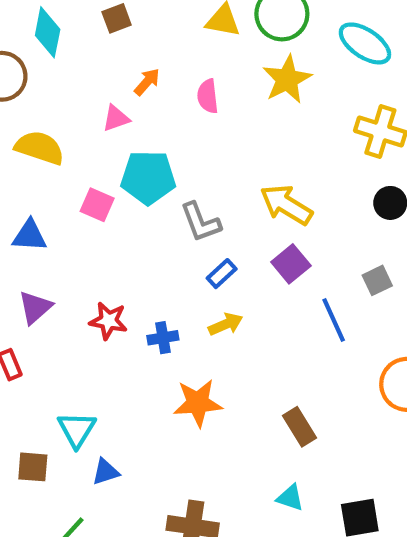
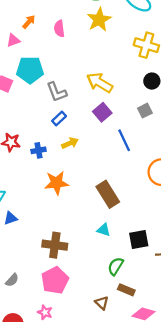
blue rectangle: (222, 274) -> (59, 118), moved
gray square: (377, 280) -> (145, 111), moved
brown rectangle: (300, 427) -> (108, 194), size x1.4

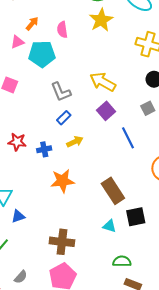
cyan pentagon: (30, 70) -> (42, 54), moved
black square: (139, 239) -> (136, 217), moved
green semicircle: (116, 266) -> (122, 261), turned 60

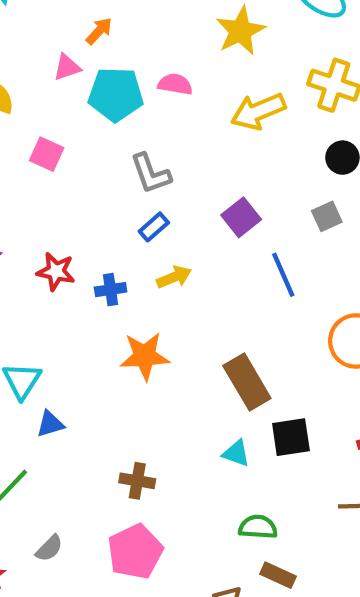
pink semicircle: (62, 30) -> (175, 84), moved, turned 105
yellow arrow: (103, 82) -> (258, 111), moved, turned -55
brown cross: (62, 242) -> (137, 481), size x0.7

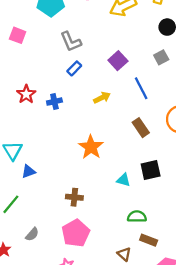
red star: (56, 271) -> (26, 94), turned 30
yellow arrow: (174, 277) -> (102, 98), moved
orange star: (145, 356) -> (91, 147), moved, turned -30
brown rectangle: (247, 382) -> (141, 128), moved, size x0.7

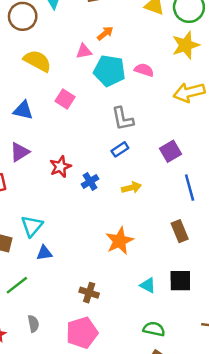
yellow arrow: (102, 98) -> (131, 188), moved
blue cross: (54, 102) -> (90, 181), turned -32
gray semicircle: (32, 234) -> (33, 324), turned -64

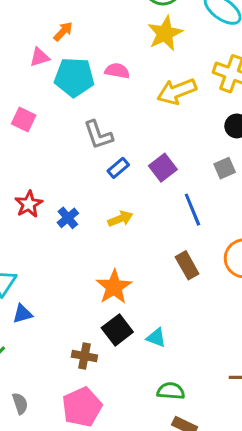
blue rectangle: (120, 149) -> (118, 168), moved
black square: (180, 281) -> (117, 330), moved, turned -30

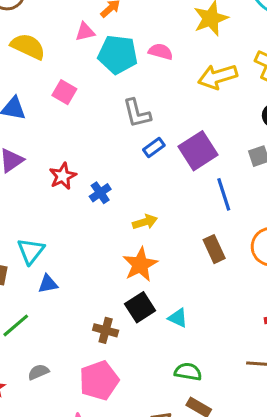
purple square: (163, 168) -> (198, 151), size x1.4
yellow arrow: (120, 219) -> (145, 222), moved
gray semicircle: (20, 403) -> (38, 372), turned -100

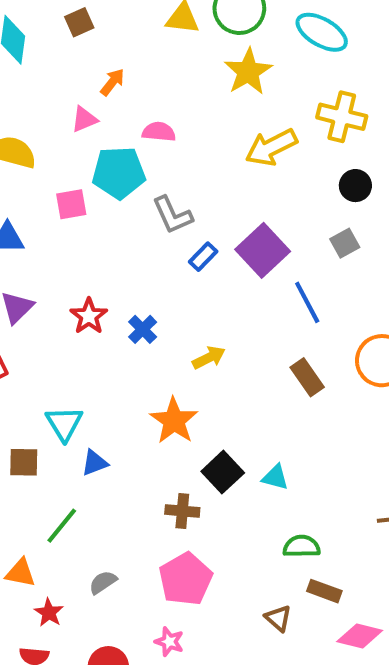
pink semicircle: (161, 52) -> (159, 132), moved
cyan pentagon: (118, 54) -> (119, 173), moved
pink square: (64, 92) -> (71, 204), turned -30
orange star: (140, 265) -> (174, 421), moved

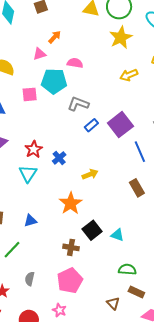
yellow arrow: (271, 147) -> (129, 75), size x0.7
gray L-shape: (172, 215) -> (78, 104), turned 130
cyan triangle: (64, 423) -> (28, 174), moved
gray semicircle: (103, 582) -> (30, 279), turned -48

